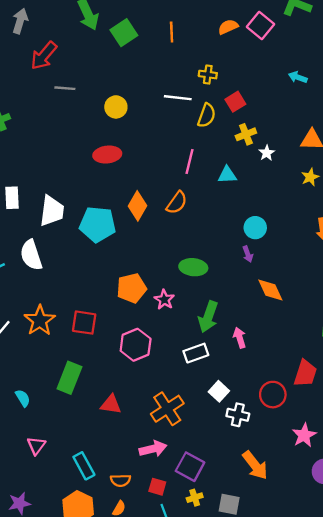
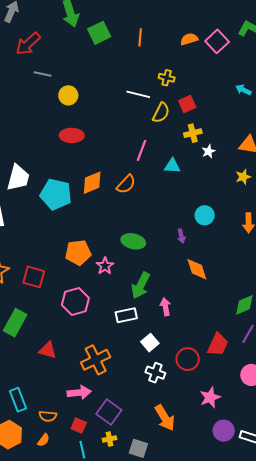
yellow circle: (116, 107) -> (68, 95), moved
orange diamond: (137, 206) -> (92, 183), turned 30
cyan circle: (255, 228) -> (205, 215), moved
white square: (219, 391) -> (150, 343), moved

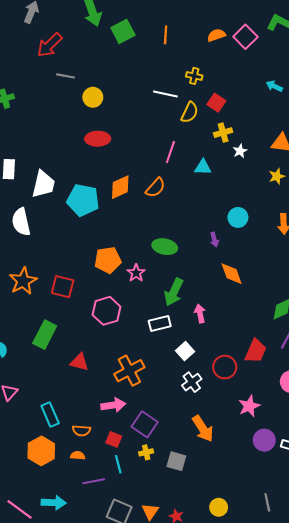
red square: (187, 104) -> (216, 103), turned -30
white cross: (155, 373) -> (192, 382), turned 36
orange semicircle: (43, 440) -> (78, 456), turned -120

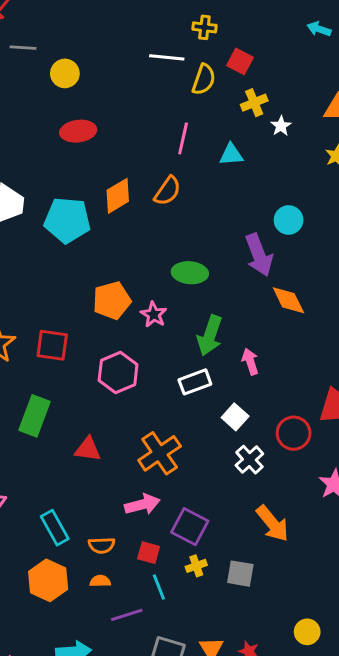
purple arrow: (214, 240) -> (259, 255), size x2.0

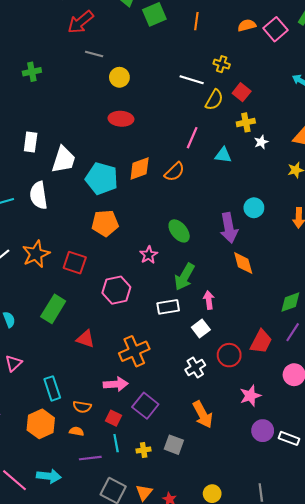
green ellipse: (190, 273) -> (179, 231), turned 35
orange pentagon: (112, 301) -> (105, 223), moved
white square: (235, 417) -> (201, 328), moved
yellow cross: (196, 566) -> (144, 450), moved

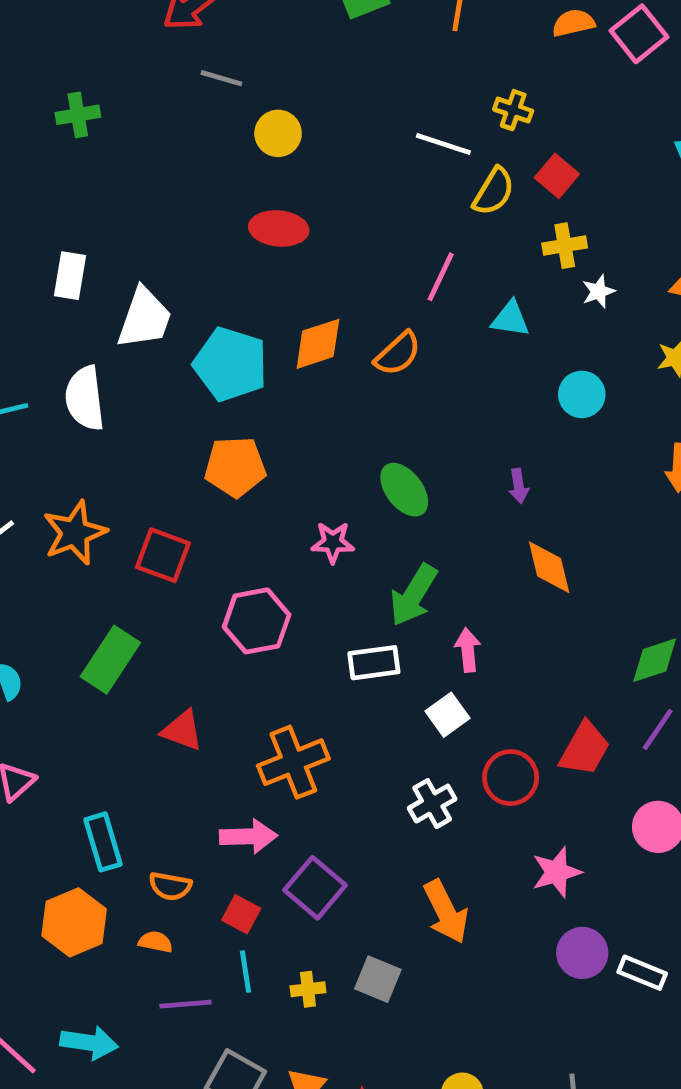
cyan circle: (254, 208) -> (582, 394), moved
purple arrow: (229, 228) -> (519, 486), size x0.5
pink star: (149, 255) -> (333, 542), turned 30

